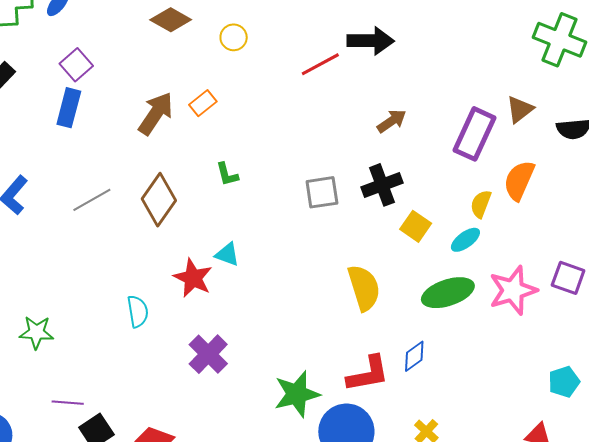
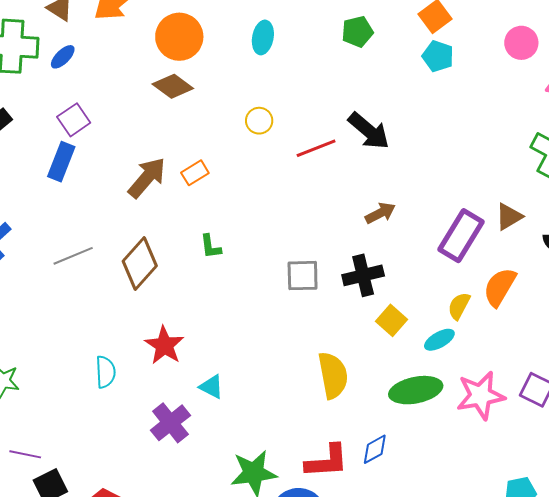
yellow circle: (234, 37) -> (259, 121), moved
black arrow: (371, 41) -> (369, 131), turned 33
cyan triangle: (227, 254) -> (211, 387), moved

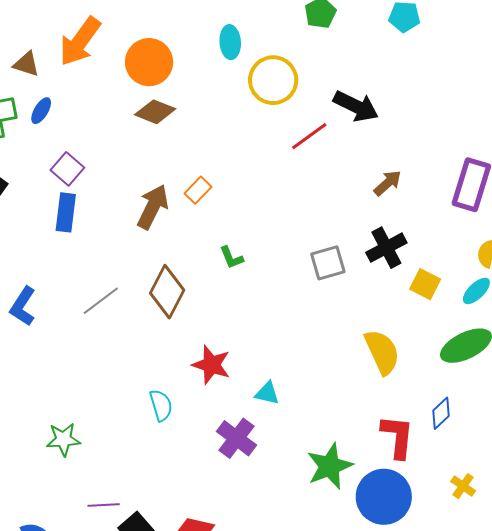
yellow circle: (259, 121) -> (273, 80), moved, size x1.8
red L-shape: (327, 461) -> (398, 437), turned -66

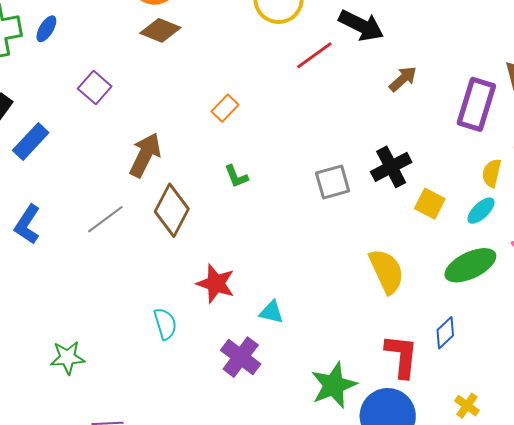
purple square: (67, 169) -> (95, 87), moved
brown arrow: (388, 183) -> (403, 79), moved
orange rectangle: (198, 190) -> (225, 108), moved
brown arrow: (153, 207) -> (145, 155), moved
blue rectangle: (66, 212) -> (31, 141), moved, turned 36

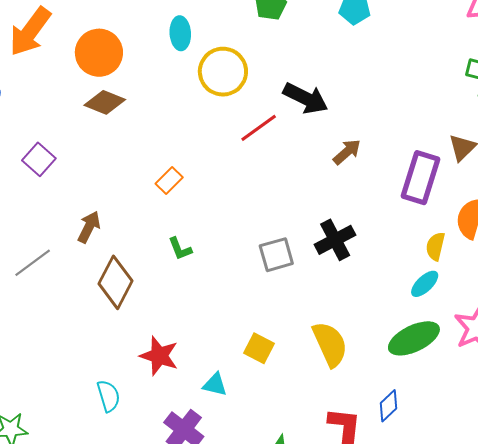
brown arrow: (145, 155) -> (89, 227), size x0.7
yellow square: (430, 204) -> (259, 348), moved
gray line: (105, 219) -> (33, 263), moved

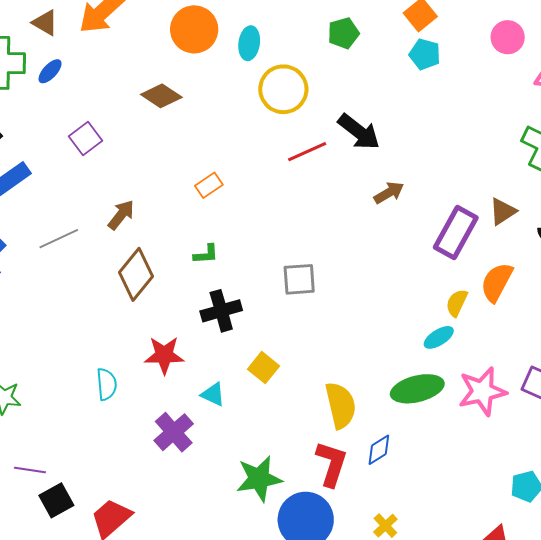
orange circle: (99, 53) -> (194, 29), moved
black cross: (335, 240) -> (221, 311), moved
green L-shape: (180, 249) -> (206, 254), turned -84
yellow semicircle: (330, 344) -> (341, 405), moved
red star: (159, 356) -> (164, 355), turned -30

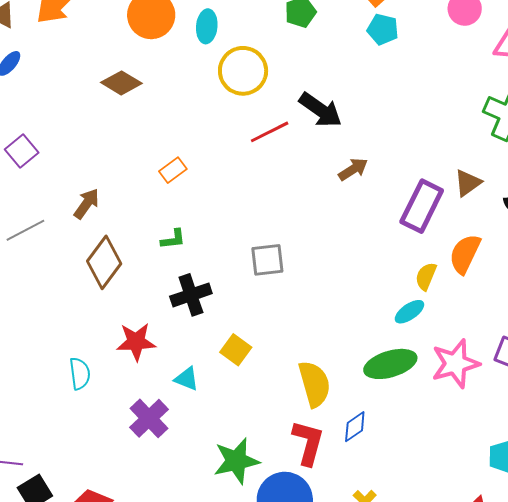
purple square: (85, 139) -> (22, 151), moved

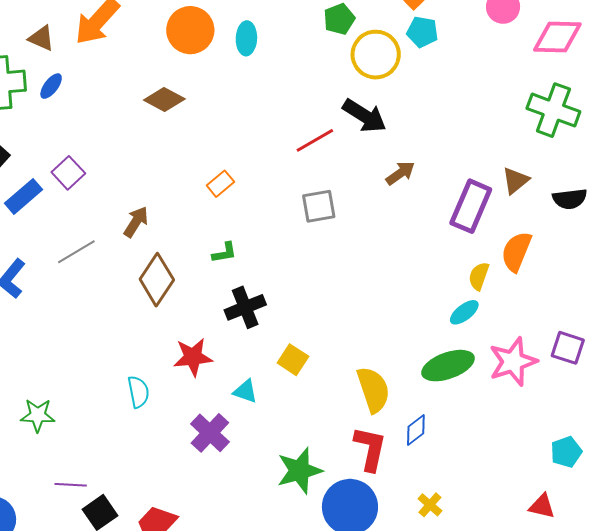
yellow circle: (243, 71) -> (376, 55), moved
gray square: (267, 260) -> (319, 206), moved

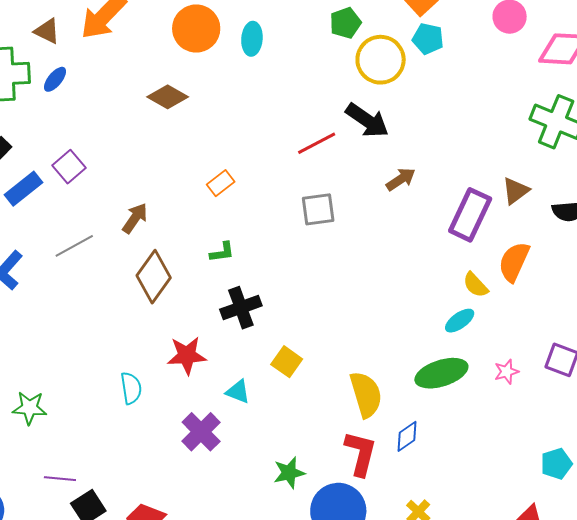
yellow semicircle: (479, 276) -> (475, 285), turned -64
pink star: (513, 362) -> (506, 372), size x0.5
green star: (299, 471) -> (289, 473), size x0.7

